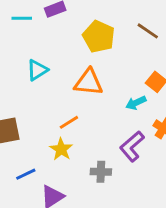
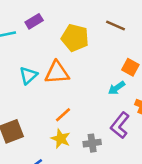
orange triangle: (89, 82) -> (57, 73), moved
gray cross: (101, 172) -> (92, 143), moved

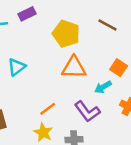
orange triangle: (57, 73) -> (74, 68), moved
purple L-shape: (120, 125) -> (87, 111), moved, turned -80

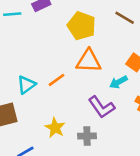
cyan triangle: (17, 67) -> (26, 85), moved
orange line: (48, 109) -> (56, 80), moved

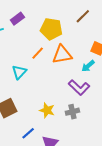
brown line: (125, 18) -> (83, 16), turned -63
orange line: (56, 80) -> (38, 53), moved
cyan triangle: (26, 85) -> (19, 72), moved

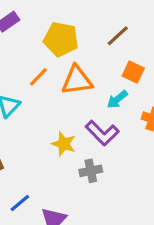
brown line: (83, 16) -> (118, 36), moved
yellow star: (47, 110) -> (64, 144), moved

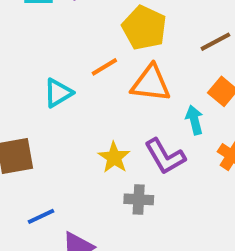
cyan arrow: (117, 99) -> (194, 120), turned 100

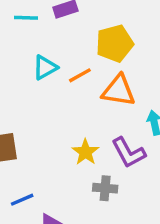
yellow pentagon: (144, 28) -> (115, 43), turned 30
cyan triangle: (58, 93) -> (45, 68), moved

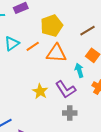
gray cross: (105, 188) -> (70, 113), moved

